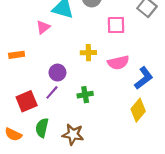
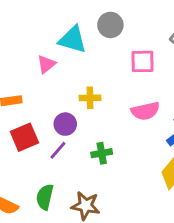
yellow cross: (88, 53) -> (90, 98), moved
red square: (27, 101) -> (24, 137), moved

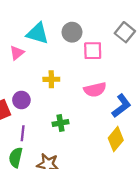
gray circle: (110, 25) -> (72, 32), moved
purple circle: (65, 124) -> (21, 100), moved
purple line: (58, 150) -> (23, 133), moved, turned -35

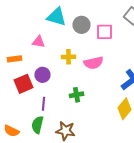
gray circle: (72, 32) -> (82, 25), moved
pink triangle: (17, 53) -> (38, 42), moved, turned 48
pink semicircle: (95, 90) -> (94, 63), moved

